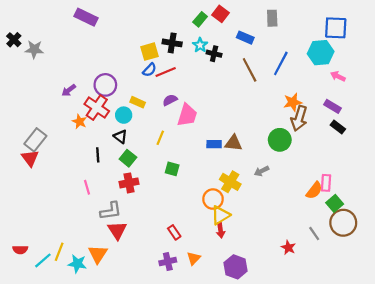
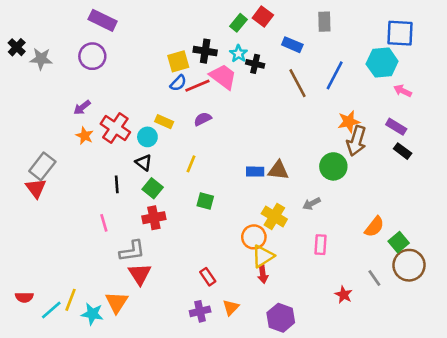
purple circle: (105, 85) -> (92, 56), moved
pink trapezoid: (187, 115) -> (223, 77), moved, turned -70
orange star: (79, 122) -> (85, 136), moved
pink rectangle: (326, 183) -> (321, 245), moved

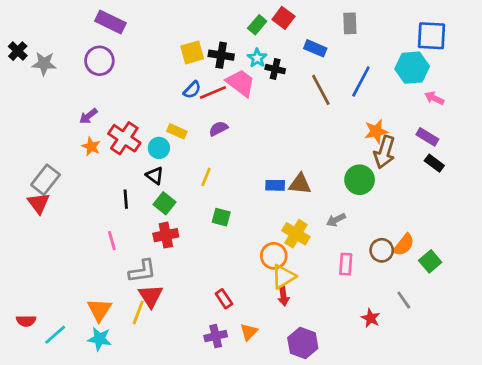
yellow square: (178, 61) -> (192, 52), moved
brown circle: (409, 265) -> (382, 250), moved, size x0.7
yellow line: (71, 300) -> (138, 313), moved
orange triangle: (117, 302) -> (99, 310), moved

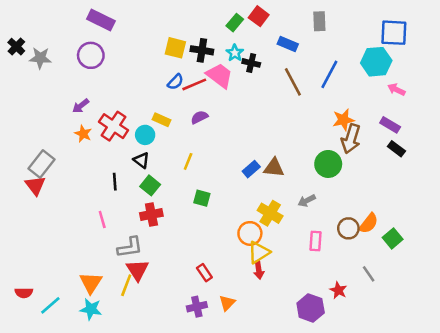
yellow square: (192, 52) -> (175, 48), turned 30
blue rectangle: (275, 185) -> (251, 169), turned -42
purple hexagon: (303, 343) -> (311, 308), moved

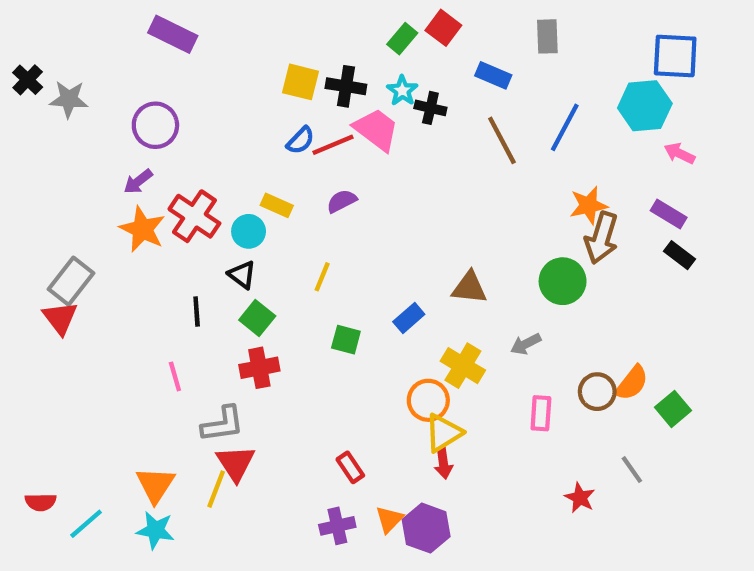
purple circle: (91, 55) -> (155, 125), moved
orange star: (83, 134) -> (142, 229), size x1.5
blue rectangle: (251, 169) -> (409, 318), moved
purple hexagon: (311, 308) -> (426, 528), moved

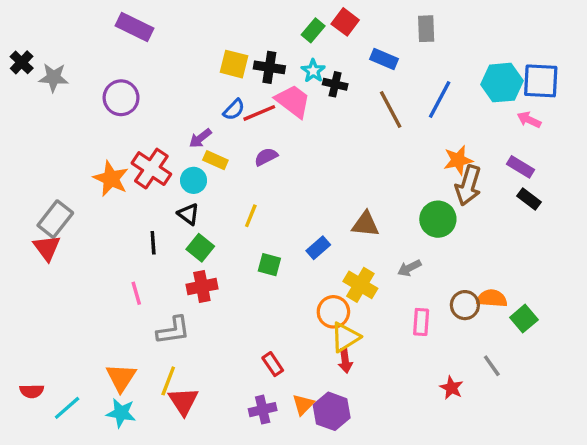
blue square: (675, 56) -> (541, 81), moved
purple arrow: (138, 182) -> (200, 138), moved
orange semicircle: (632, 383) -> (492, 298), turned -124
red triangle: (236, 463) -> (183, 401), moved

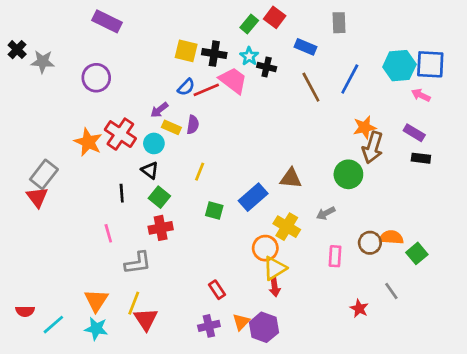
purple semicircle: (266, 157) -> (193, 125), moved, turned 126
black rectangle: (529, 199) -> (421, 158), turned -30
blue rectangle: (318, 248) -> (253, 197), size x1.5

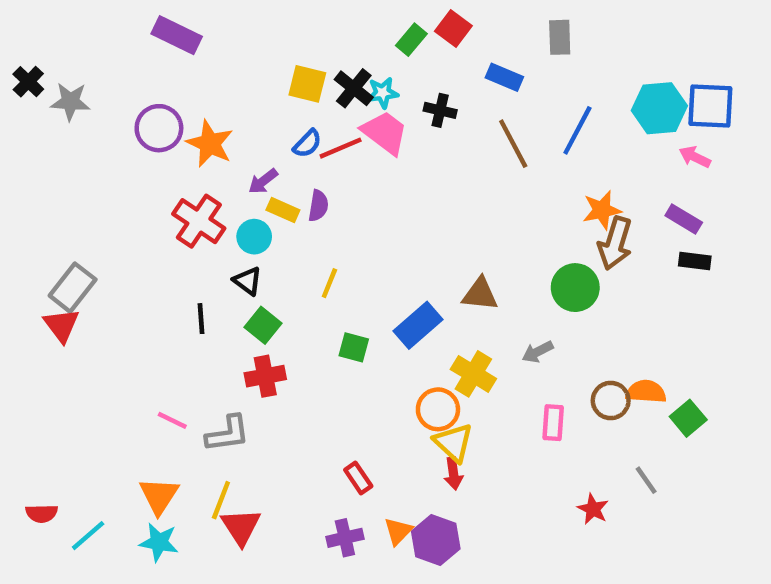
black cross: (214, 54) -> (354, 88), turned 30
cyan star: (249, 56) -> (383, 93), moved, turned 30
orange star: (88, 142) -> (210, 144), moved
pink line: (108, 233) -> (172, 420), moved, turned -48
yellow triangle: (275, 268) -> (453, 443), turned -45

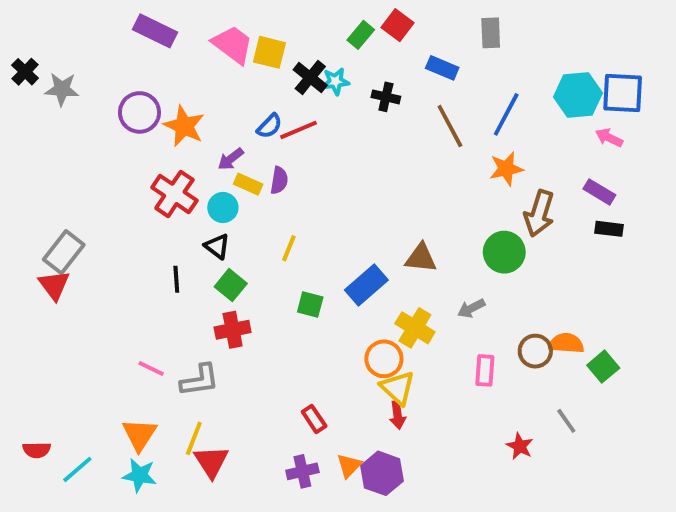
yellow square: (307, 84) -> (269, 52), moved
pink trapezoid: (385, 133) -> (233, 45), moved
orange star: (602, 210) -> (506, 169), moved

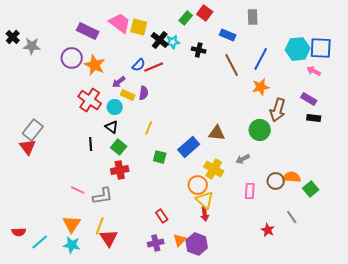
purple rectangle: (155, 31) -> (88, 31), moved

